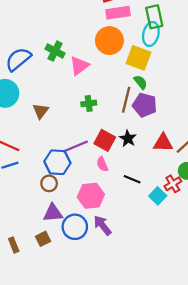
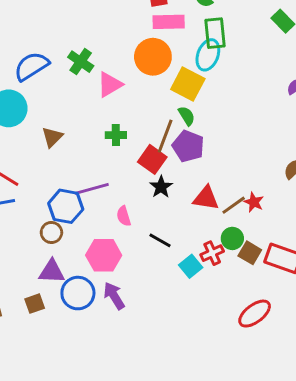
red square: (105, 140) -> (152, 159), moved

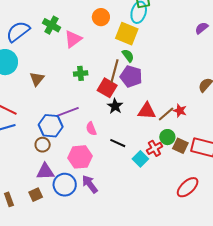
orange circle: (153, 57) -> (101, 17), size x0.7

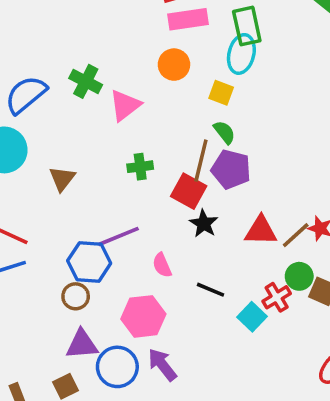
yellow square: (127, 34) -> (221, 93), size x0.6

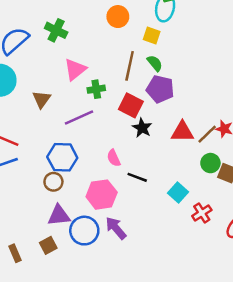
pink triangle: (125, 105) -> (75, 69), moved
brown line: (201, 161) -> (130, 66), moved
purple line: (118, 236) -> (79, 118), moved
black line: (210, 290) -> (137, 177), moved
red cross: (277, 297) -> (202, 213), moved

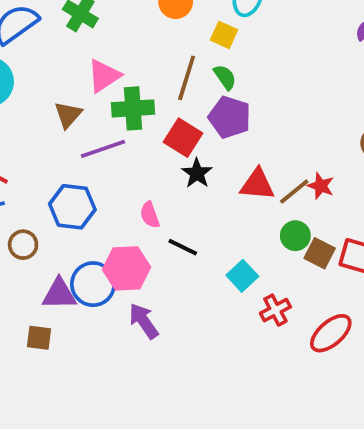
green cross: (96, 89) -> (133, 108), size x1.5
brown triangle: (41, 99) -> (68, 115), moved
brown circle: (53, 182) -> (23, 245), moved
blue circle: (84, 231) -> (93, 284), moved
brown square: (48, 245) -> (39, 338), turned 30

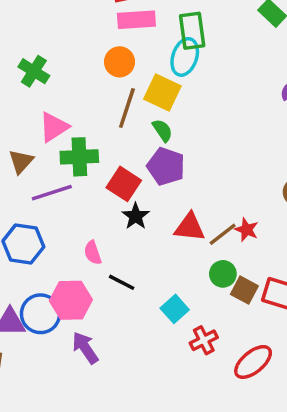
yellow square: (224, 35) -> (162, 92), size x1.5
brown line: (187, 78) -> (127, 108), moved

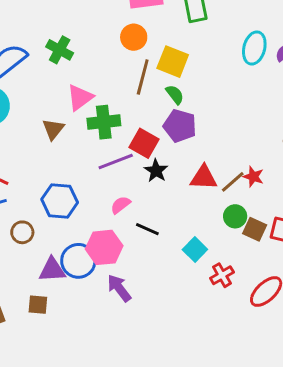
cyan ellipse: (185, 57) -> (254, 48), moved
purple line: (52, 193) -> (116, 162), moved
pink semicircle: (93, 253) -> (121, 205), turned 75

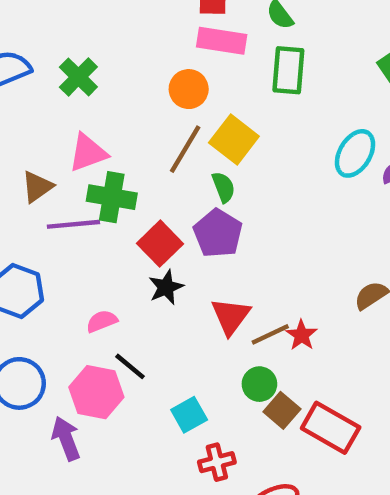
purple line: (116, 162) -> (73, 224), moved
red triangle: (204, 178) -> (231, 316), turned 48
pink hexagon: (104, 247) -> (96, 392), moved

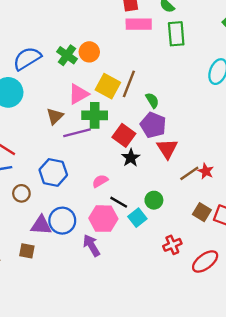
orange circle: (189, 89) -> (89, 52), moved
yellow square: (234, 139) -> (108, 86), moved
red triangle: (231, 316) -> (167, 149), moved
green circle: (259, 384) -> (154, 200), moved
cyan square: (189, 415) -> (137, 218), moved

